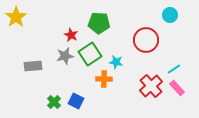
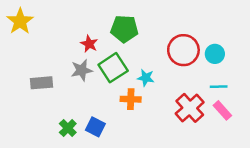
cyan circle: (170, 15) -> (215, 54), moved
cyan line: (174, 69) -> (219, 87), turned 32

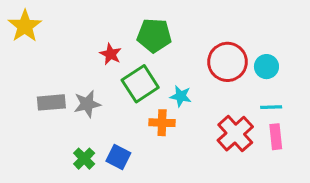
gray star: (82, 70) -> (87, 104), moved
pink rectangle: (222, 110) -> (276, 137), turned 36

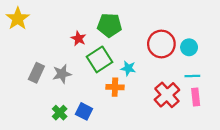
gray rectangle: (51, 102) -> (36, 73), turned -60

